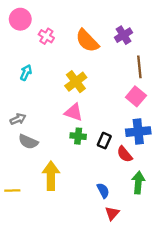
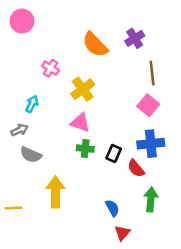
pink cross: (46, 36) -> (50, 68), moved
cyan arrow: (26, 73) -> (32, 104), moved

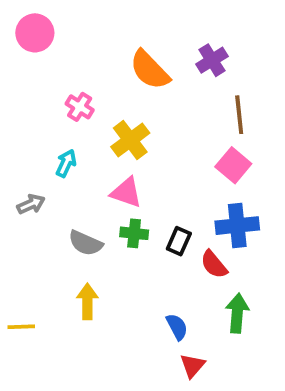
cyan arrow: (32, 104) -> (66, 163), moved
gray semicircle: (31, 155) -> (85, 243), moved
yellow arrow: (55, 192) -> (87, 301), size x0.7

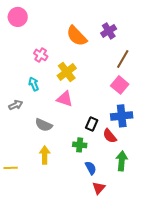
brown line: (239, 115) -> (123, 59), turned 36
cyan arrow: (66, 163) -> (34, 84), turned -48
green cross: (134, 233) -> (80, 145), moved

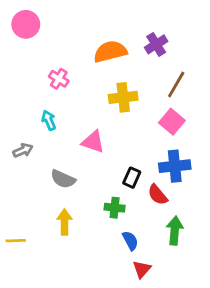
orange semicircle: (77, 36) -> (110, 52), turned 120
yellow cross: (67, 72) -> (123, 97), moved, turned 30

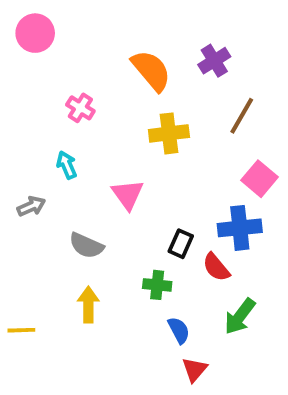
orange semicircle: (110, 52) -> (151, 70), turned 64
pink square: (172, 122) -> (259, 179), moved
pink triangle: (93, 142) -> (128, 194), turned 35
green arrow: (175, 231) -> (240, 316), turned -148

